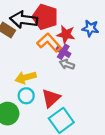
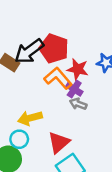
black arrow: (24, 20) -> (29, 51), turned -45
cyan circle: (26, 96) -> (19, 139), moved

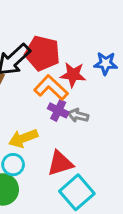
purple cross: (74, 89) -> (58, 110), moved
red triangle: (59, 142) -> (60, 163), turned 30

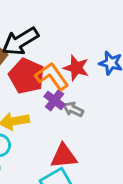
red pentagon: (42, 53) -> (27, 76), moved
red triangle: (60, 163) -> (64, 156), moved

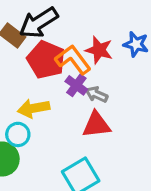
red triangle: (64, 156) -> (96, 125), moved

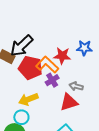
purple cross: (76, 85) -> (52, 80), turned 32
gray arrow: (96, 94) -> (76, 86), moved

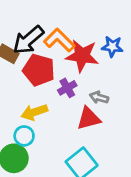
red star: (62, 56) -> (82, 56), size x1.4
orange L-shape: (47, 65) -> (59, 40), moved

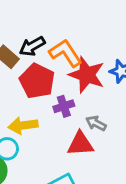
black arrow: (28, 40) -> (32, 46), size x0.7

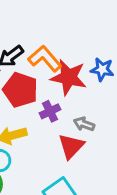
red triangle: (80, 144) -> (71, 146), turned -36

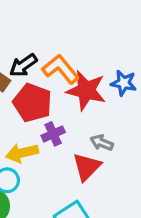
purple cross: (50, 111) -> (53, 134), moved

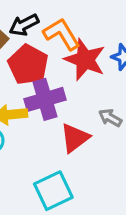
purple cross: (53, 134) -> (45, 99), size x1.6
gray arrow: (102, 143) -> (110, 118), moved

